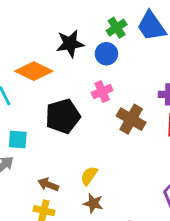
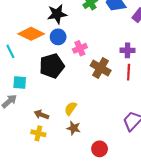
blue circle: (106, 54) -> (58, 37), moved

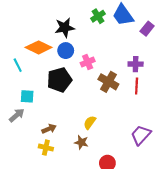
yellow semicircle: (70, 108) -> (90, 123), moved
brown arrow: (41, 115) -> (49, 129), turned 136

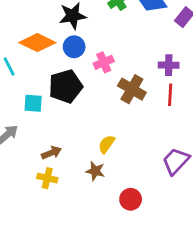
cyan square: (27, 96) -> (33, 103), moved

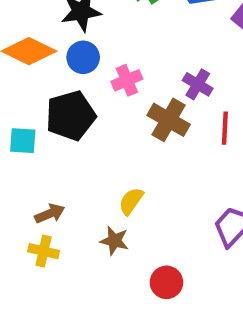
purple cross: (169, 65) -> (198, 84), moved, turned 30

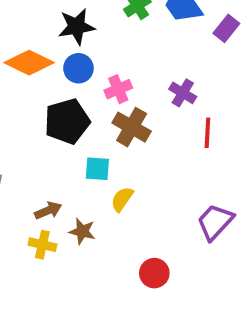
brown cross: (169, 120) -> (132, 127), moved
cyan square: (23, 141) -> (97, 169), moved
brown star: (114, 241) -> (82, 231), moved

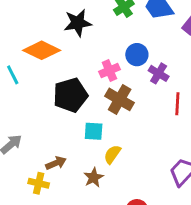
blue circle: (78, 68) -> (137, 55), moved
brown star: (82, 231) -> (94, 177), moved, turned 30
yellow cross: (42, 245) -> (39, 183), moved

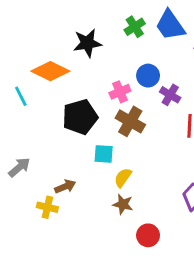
brown star: (94, 177) -> (123, 204), moved, turned -30

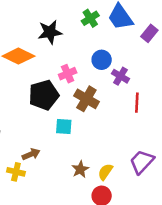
pink cross: (120, 92) -> (68, 74), moved
yellow semicircle: (123, 178) -> (105, 172), moved
brown star: (123, 204) -> (80, 169), turned 30

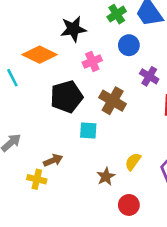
blue circle: (102, 60) -> (129, 45), moved
pink cross: (68, 74) -> (92, 61), moved
yellow semicircle: (105, 172) -> (133, 162), moved

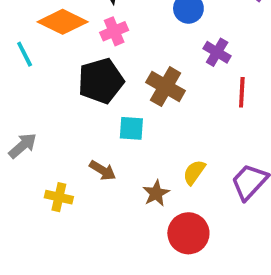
pink cross: (92, 61) -> (114, 31), moved
brown arrow: (53, 160) -> (103, 170), moved, turned 54
red circle: (129, 205) -> (188, 233), size x1.4

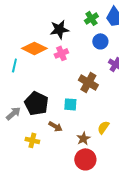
cyan line: (25, 54) -> (14, 65), turned 40
black pentagon: (101, 81) -> (36, 103), moved, turned -30
red circle: (188, 233) -> (85, 159), moved

